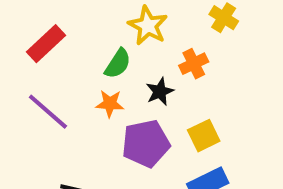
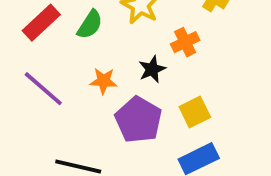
green semicircle: (118, 64) -> (90, 25), moved
purple pentagon: (146, 144) -> (138, 120), turned -30

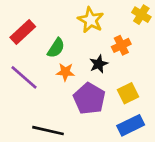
green semicircle: (90, 25) -> (56, 48), moved

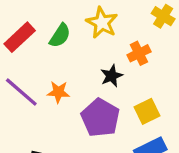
green semicircle: (56, 48) -> (60, 36), moved
orange star: (65, 72) -> (58, 92), moved

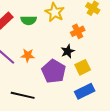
green semicircle: (60, 36) -> (29, 20), turned 56
black star: (112, 76) -> (68, 51), moved

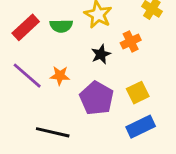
black star: (68, 51) -> (101, 54), moved

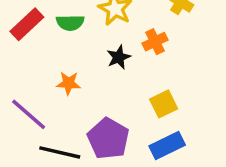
purple line: (27, 76) -> (29, 114), moved
purple pentagon: (97, 98) -> (108, 139), moved

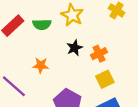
orange cross: (155, 42) -> (99, 54), moved

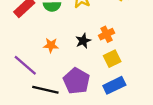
black star: (75, 48) -> (83, 41), moved

